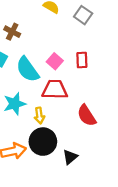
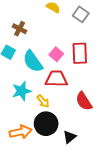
red rectangle: (82, 60) -> (80, 53), size x1.5
yellow arrow: (39, 116) -> (43, 101), turned -32

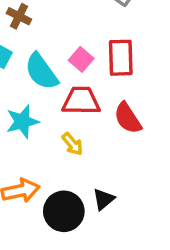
yellow arrow: (43, 101) -> (72, 144), moved
red semicircle: (84, 101) -> (128, 118), moved
black circle: (46, 124) -> (64, 211), moved

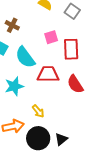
pink square: (81, 59) -> (51, 37), moved, turned 32
yellow arrow: (72, 144) -> (38, 111), moved
black triangle: (104, 199) -> (61, 139), moved

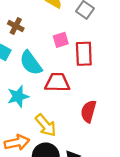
red semicircle: (75, 84) -> (88, 111), moved, turned 48
yellow arrow: (38, 111) -> (46, 125), size x1.5

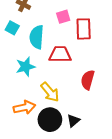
cyan semicircle: (31, 63) -> (37, 37), turned 40

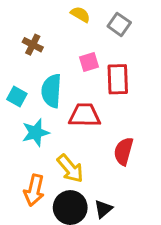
cyan square: (12, 28) -> (17, 97), moved
orange arrow: (24, 107) -> (34, 190), turned 115

